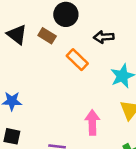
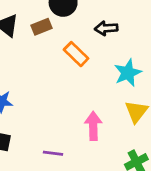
brown rectangle: (47, 36) -> (42, 27), turned -54

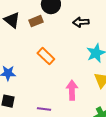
orange rectangle: (76, 54) -> (46, 56), moved

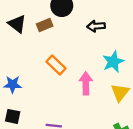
pink arrow: (72, 90) -> (86, 83), moved

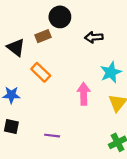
black triangle: (17, 24) -> (16, 47), moved
orange rectangle: (56, 65) -> (41, 72), moved

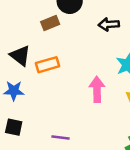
black triangle: (16, 47) -> (20, 56), moved
orange rectangle: (41, 72) -> (48, 65), turned -60

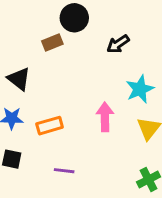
black arrow: (109, 24) -> (118, 44), turned -30
orange rectangle: (48, 65) -> (50, 126), moved

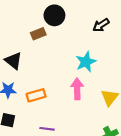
black arrow: (118, 44) -> (101, 25), moved
cyan star: (140, 89) -> (86, 62), moved

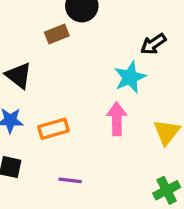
black arrow: (101, 25) -> (153, 44), moved

